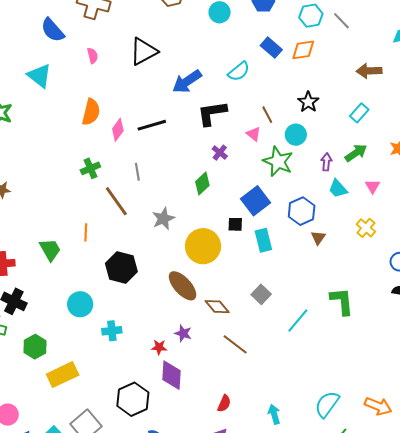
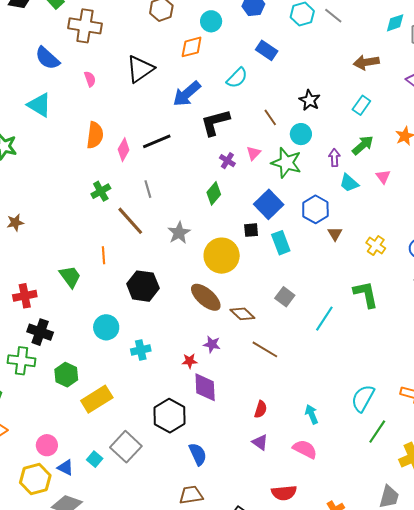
orange diamond: (303, 50) -> (192, 47), moved
pink triangle: (254, 134) -> (254, 153), moved, turned 42
yellow cross: (366, 228) -> (376, 245), moved

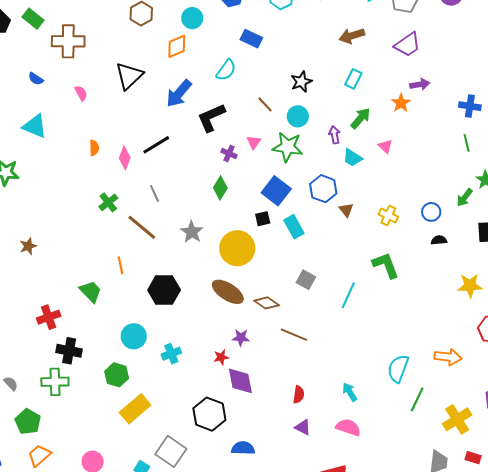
blue semicircle: (47, 58) -> (36, 79), size x0.6
black star: (310, 100) -> (301, 82), turned 30
orange semicircle: (95, 135) -> (94, 148), size x0.6
green hexagon: (66, 375) -> (117, 375), moved
blue semicircle: (198, 454) -> (243, 448), turned -55

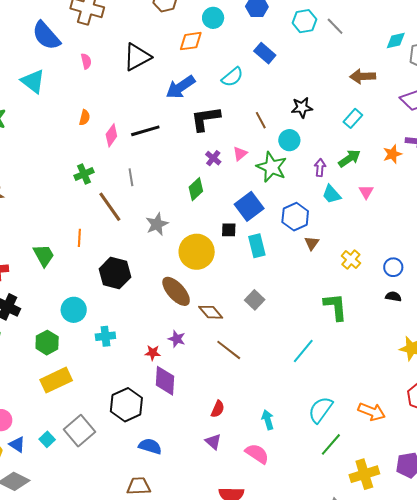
blue semicircle: (36, 79) -> (46, 36), size x2.0
cyan line: (348, 295) -> (303, 351), moved

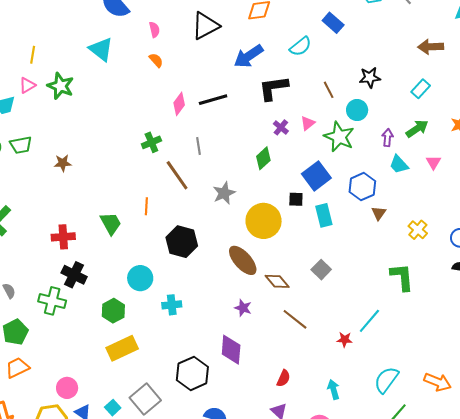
orange semicircle: (85, 118) -> (156, 60), moved, turned -56
red star: (153, 353) -> (345, 340), moved

